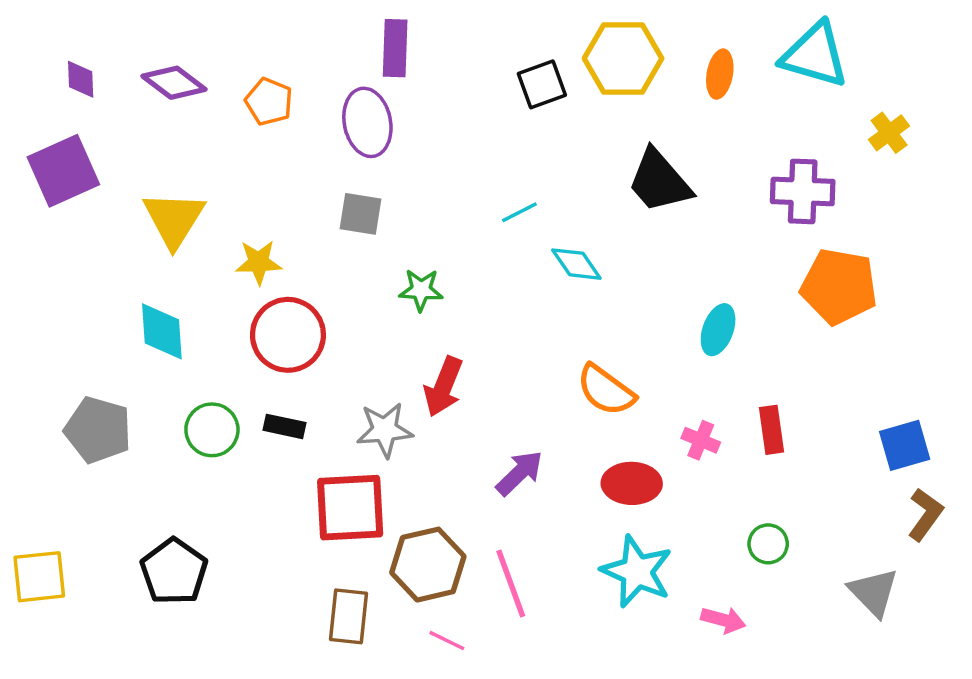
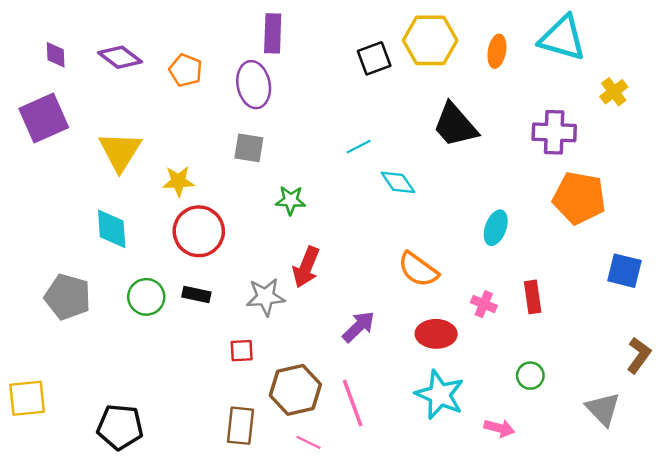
blue square: (905, 445) -> (625, 271), moved, turned 30
red square: (350, 508) -> (242, 351), size x0.5
black pentagon: (174, 571) -> (120, 427), moved, turned -30

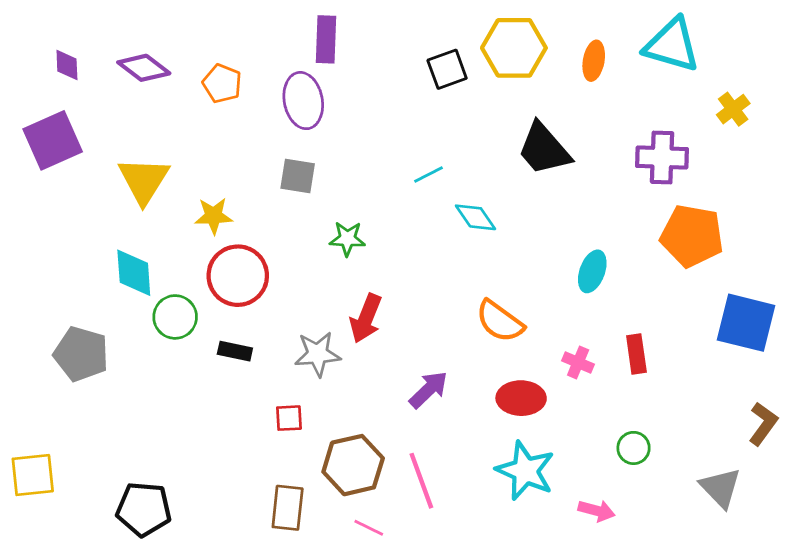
blue square: (625, 271) -> (746, 323), size x1.4
green circle: (146, 297) -> (175, 317), moved

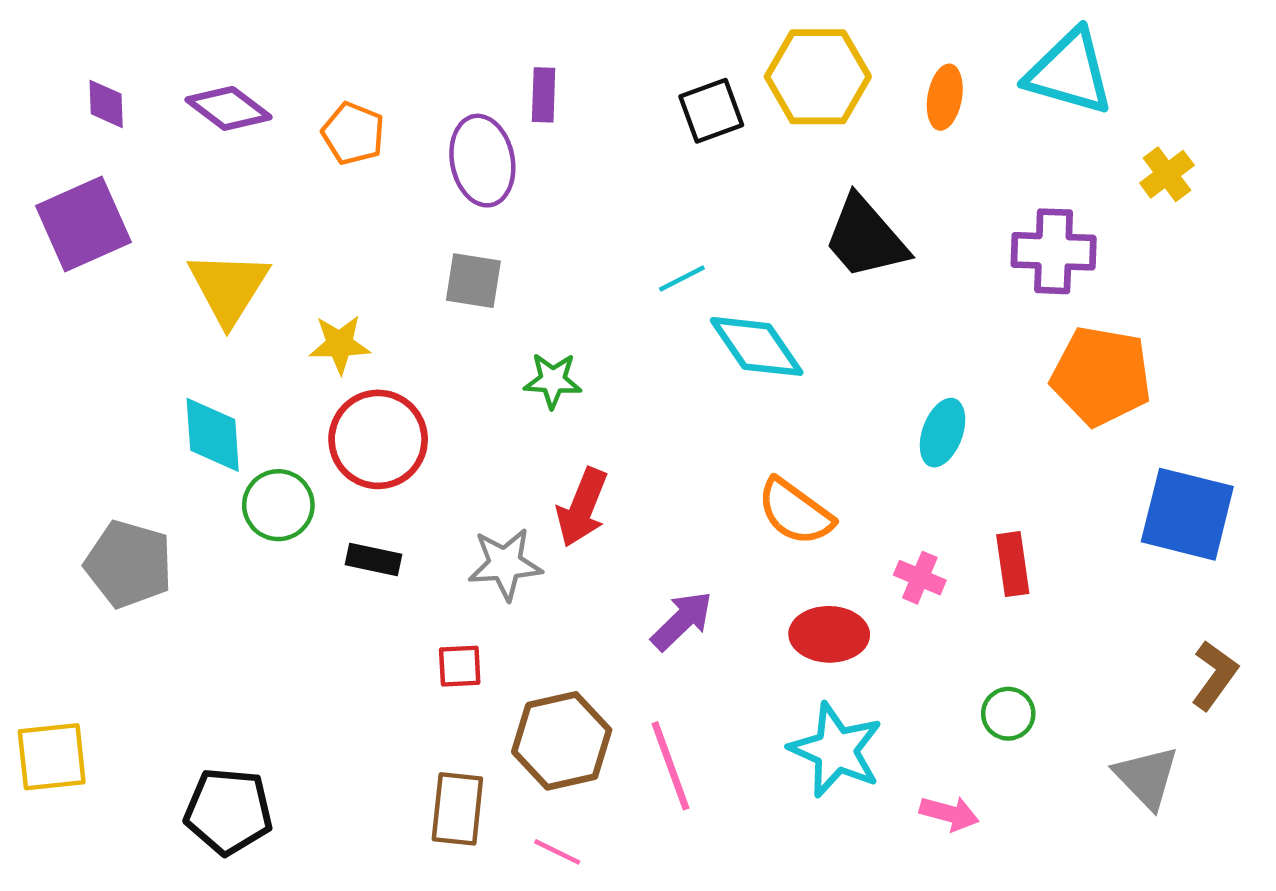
purple rectangle: (326, 39) -> (544, 95), moved, size x0.7
cyan diamond: (476, 217) -> (757, 346), size x1.4
pink line: (369, 528) -> (557, 852), moved

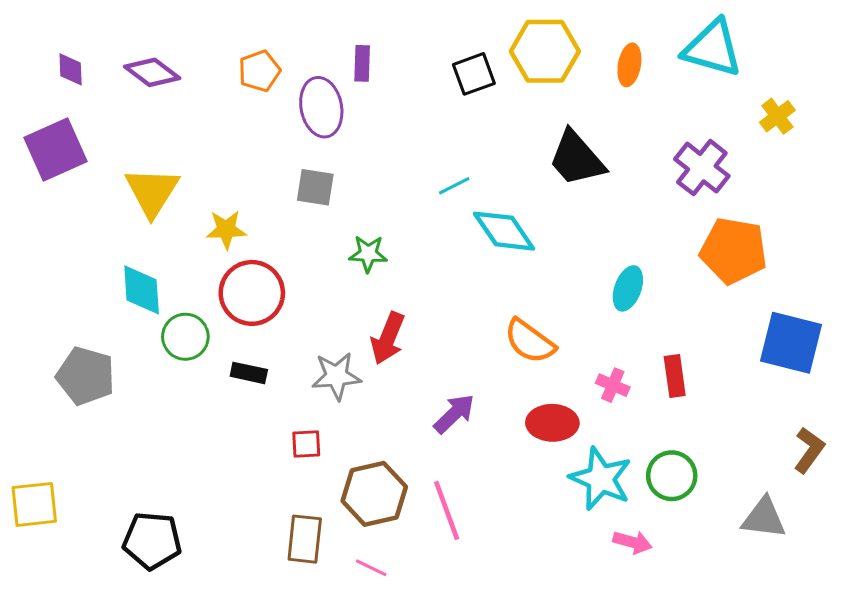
orange pentagon: (353, 133) -> (259, 71), moved, turned 30
purple cross: (1054, 251) -> (702, 168), turned 36
green circle: (1008, 714) -> (672, 476), size x1.4
cyan star: (836, 750) -> (601, 479), moved
gray triangle: (1147, 777) -> (764, 518), turned -39

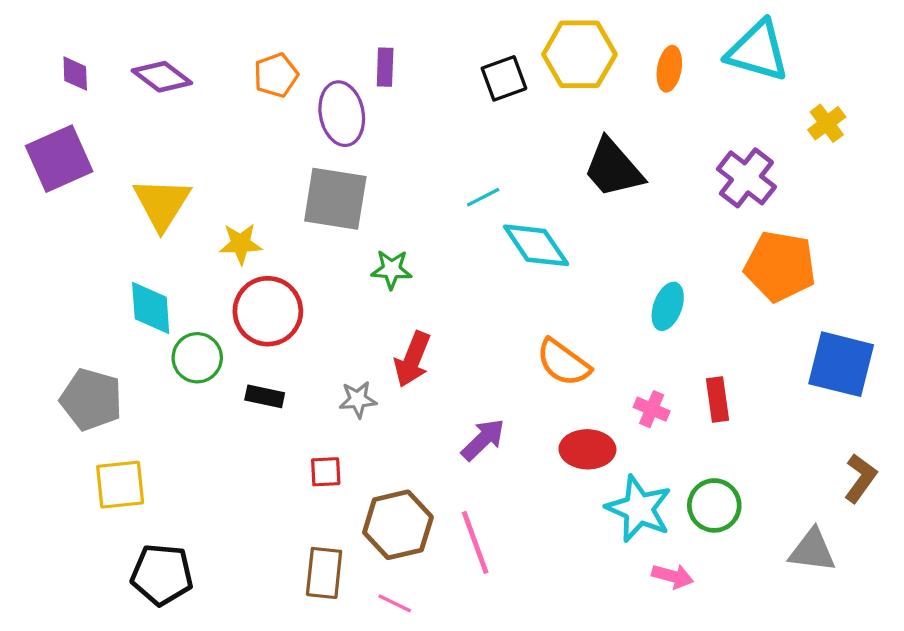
gray square: (315, 187) -> (335, 199), size x1.6
gray star: (336, 376) -> (358, 399), size x0.7
yellow square: (34, 504) -> (120, 485), moved

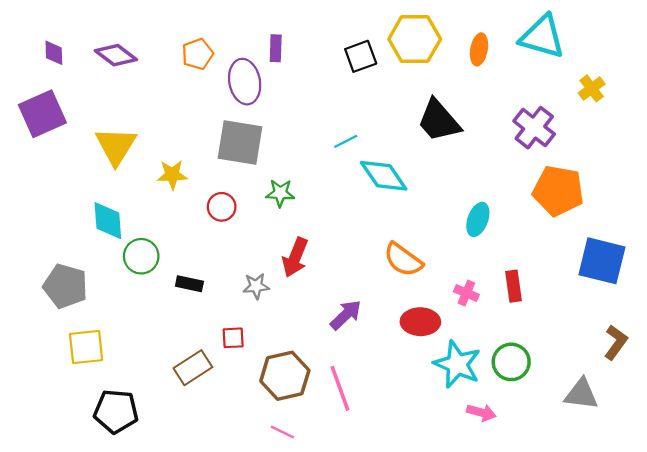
red circle: (268, 311) -> (222, 207), moved, size x0.6
brown rectangle: (324, 573) -> (193, 368), moved, turned 51

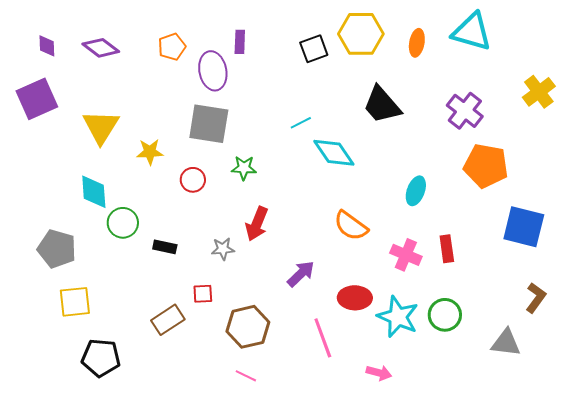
yellow cross: (592, 88) -> (539, 92), moved, size x1.4
pink cross: (466, 293) -> (406, 255), size x1.4
red ellipse: (420, 322) -> (355, 298), moved
pink line: (340, 388) -> (323, 338), moved
pink arrow: (481, 412) -> (379, 373), moved

